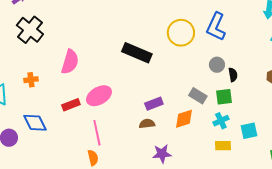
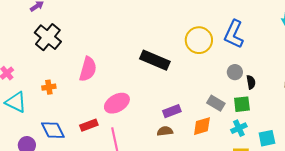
red rectangle: (71, 105) -> (89, 125), moved

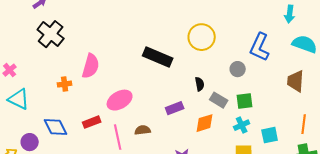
blue L-shape: (234, 34) -> (260, 47), moved
black semicircle: (251, 82) -> (200, 84), moved
orange cross: (49, 87) -> (65, 84), moved
brown semicircle: (165, 131) -> (143, 130), moved

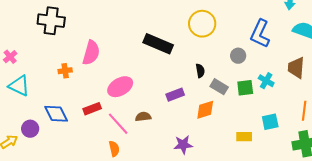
black cross: (51, 34) -> (51, 21), turned -32
cyan cross: (242, 125) -> (266, 81), moved, turned -35
pink line: (118, 137) -> (118, 124), turned -30

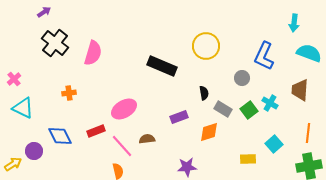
black cross: (51, 21) -> (55, 43), turned 32
pink semicircle: (91, 53) -> (93, 53), moved
green square: (245, 88) -> (249, 110), turned -30
cyan square: (270, 122) -> (274, 144), turned -30

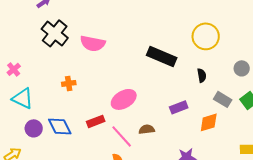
pink semicircle: (93, 53) -> (93, 43), turned 85
black semicircle: (204, 93) -> (202, 75), moved
purple circle: (34, 151) -> (34, 128), moved

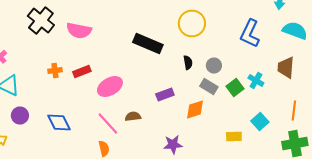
gray circle: (242, 68) -> (214, 66), moved
red rectangle: (96, 121) -> (82, 72), moved
blue diamond: (60, 126) -> (59, 122), moved

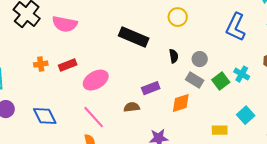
yellow circle: (192, 24) -> (178, 17), size x0.7
brown semicircle: (133, 116) -> (132, 107), moved

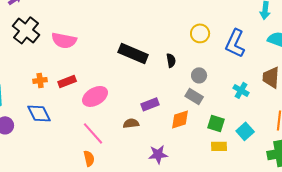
yellow circle: (178, 17) -> (200, 33), moved
black semicircle: (174, 56) -> (171, 60), moved
green square: (221, 81) -> (216, 123), moved, turned -36
blue diamond: (45, 116) -> (39, 113), moved

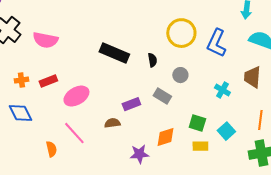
yellow circle: (200, 33) -> (181, 33), size x1.5
gray rectangle: (194, 96) -> (162, 96), moved
orange diamond: (180, 119) -> (165, 137), moved
orange semicircle: (89, 158) -> (51, 149), moved

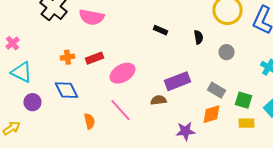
black rectangle: (114, 53) -> (160, 30), size x0.5
gray rectangle: (162, 96) -> (216, 90), moved
purple rectangle: (131, 104) -> (178, 81), size x1.4
orange semicircle: (51, 149) -> (90, 121), moved

